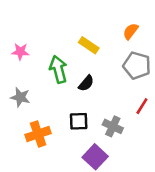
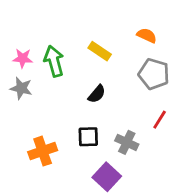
orange semicircle: (131, 31) -> (147, 35), turned 78
green arrow: (58, 69) -> (54, 61), moved
gray star: (20, 97) -> (21, 88), moved

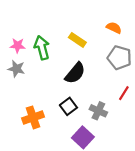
black semicircle: (97, 94) -> (75, 73), size x1.5
black square: (88, 137) -> (68, 106), turned -35

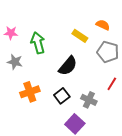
yellow rectangle: (77, 40) -> (80, 36), moved
pink star: (17, 45) -> (11, 33), moved
orange cross: (33, 117) -> (30, 92), moved

